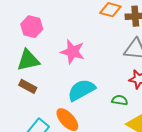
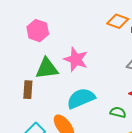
green triangle: (28, 60) -> (47, 69), moved
brown rectangle: (28, 86) -> (28, 90), turned 60

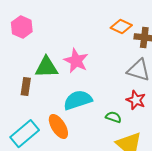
pink hexagon: (38, 31) -> (22, 27), moved

